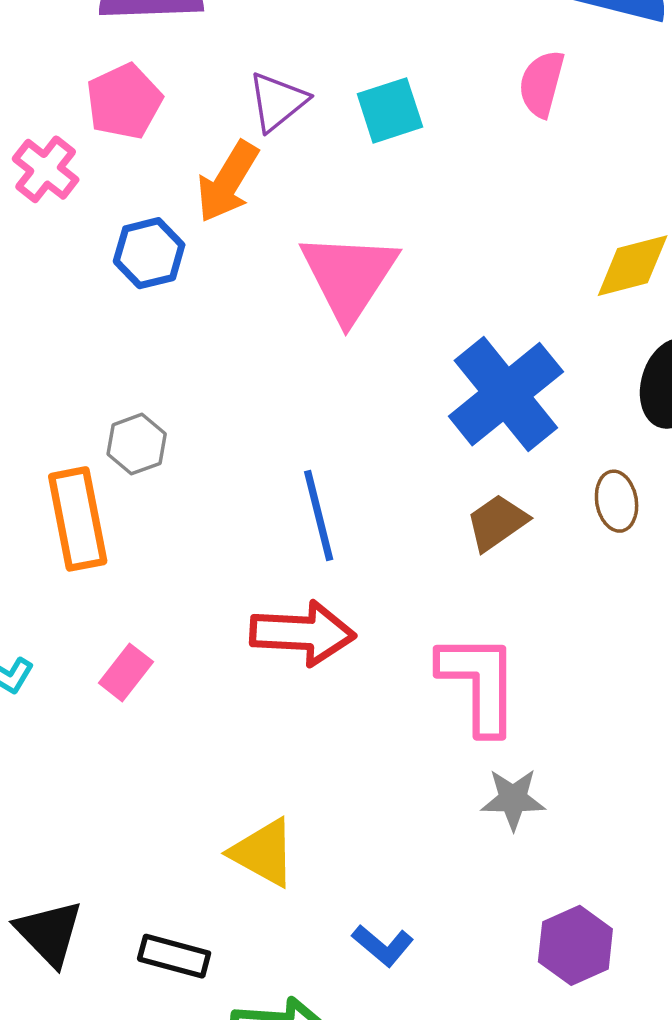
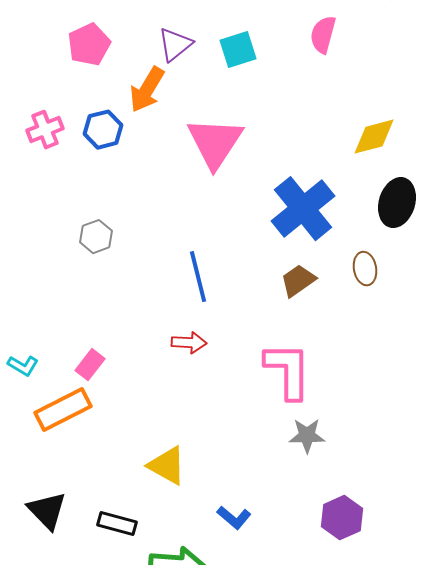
pink cross: (46, 169) -> (45, 130), moved, turned 30
orange rectangle: (78, 519) -> (63, 410), moved, turned 74
red arrow: (303, 633) -> (189, 343), size x0.6

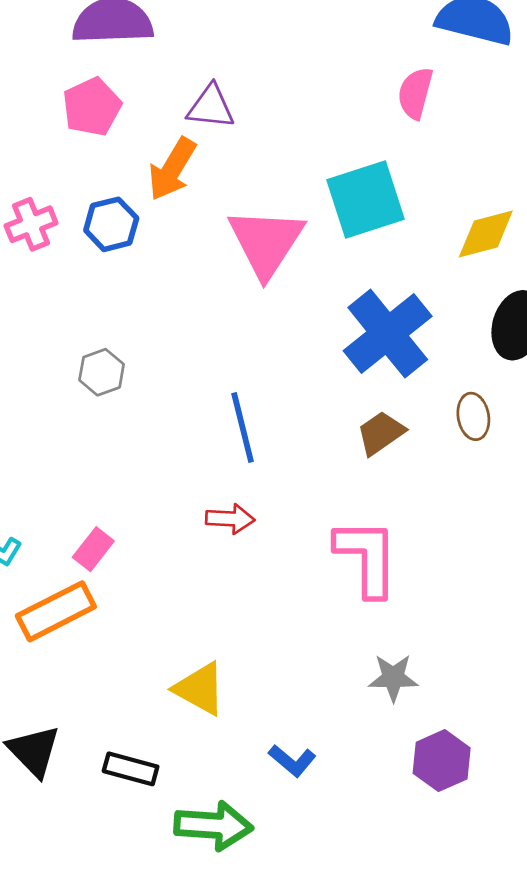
purple triangle: (175, 45) -> (211, 107), turned 45
cyan square: (238, 50) -> (366, 199), moved, size x1.5
gray star: (307, 436) -> (393, 678), moved

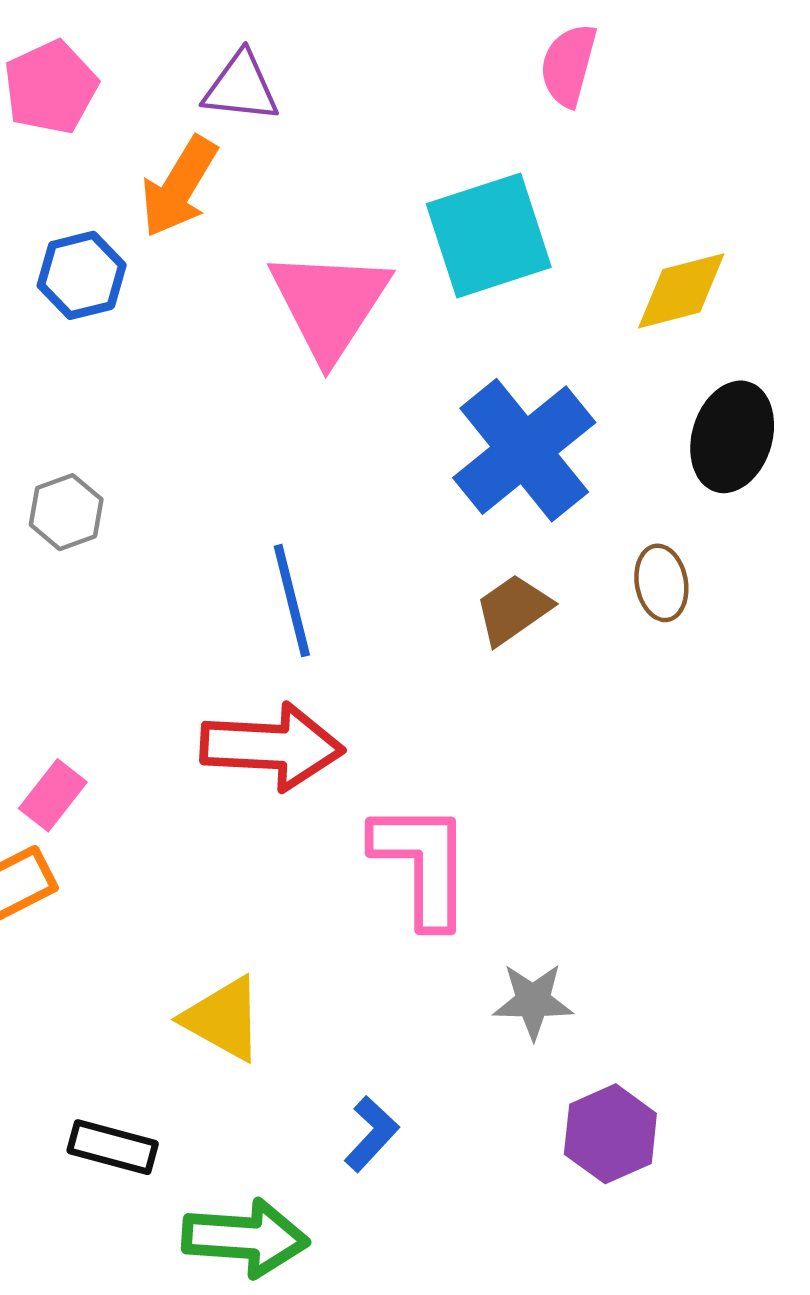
red arrow: (230, 519) -> (272, 747), size x1.8
pink L-shape: (367, 557) -> (422, 864), moved
blue L-shape: (292, 761) -> (371, 1134), turned -87

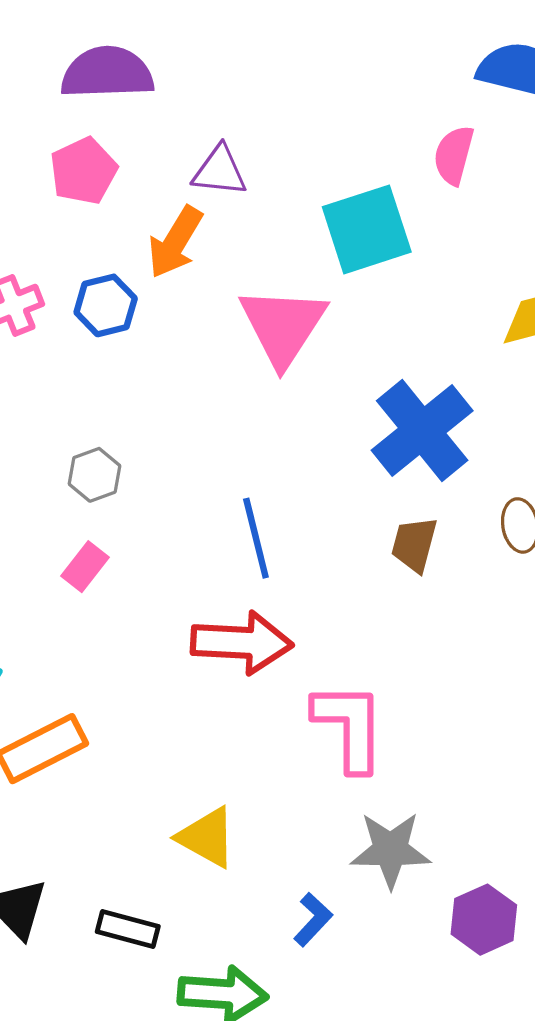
cyan square: (489, 235) -> (367, 229), moved
brown trapezoid: (513, 609) -> (414, 544), turned -40
pink rectangle: (53, 795) -> (85, 567), moved
gray star: (533, 1001) -> (390, 850), moved, size x1.4

